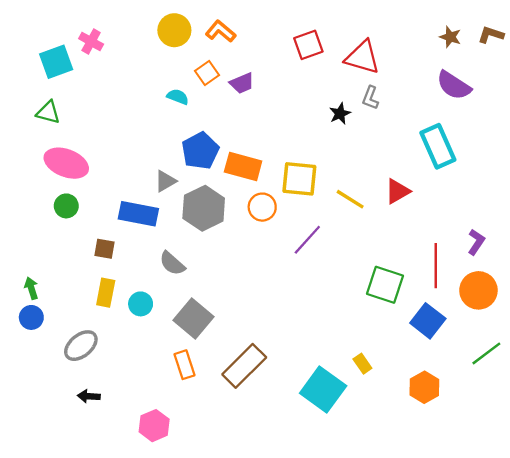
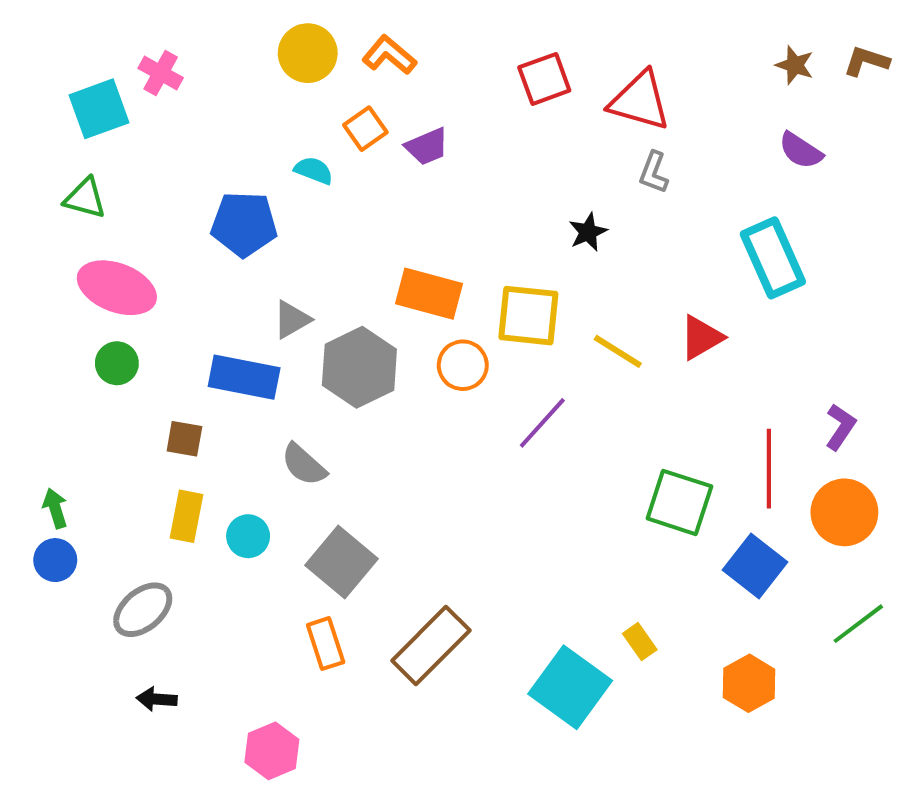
purple semicircle: (454, 85) -> (801, 151), size x0.7
black star: (340, 114) -> (588, 232), moved
blue pentagon: (200, 151) -> (244, 224), moved, turned 30

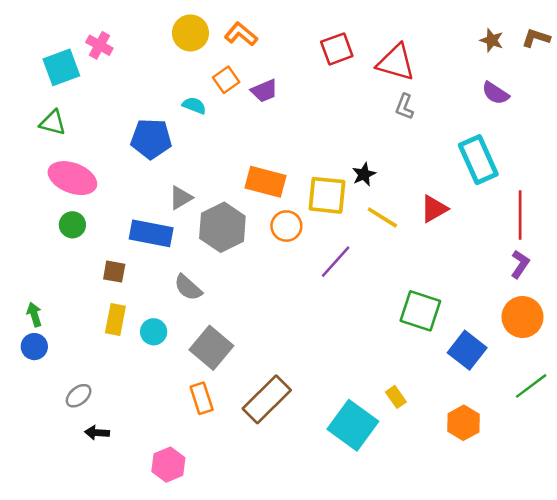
black star: (588, 232) -> (364, 174), moved
red line: (769, 469) -> (520, 215), moved
gray ellipse: (143, 610) -> (79, 396), moved, size x0.7

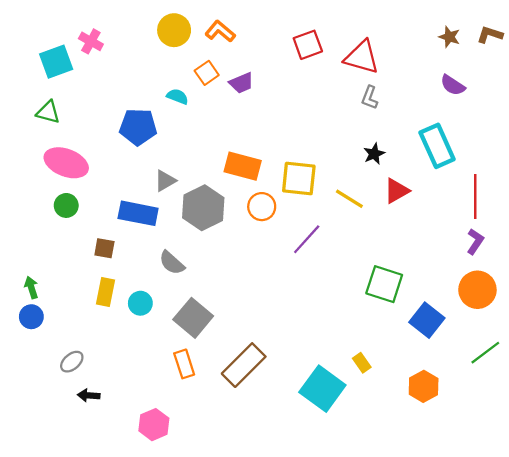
black star: (364, 174) -> (374, 154), moved

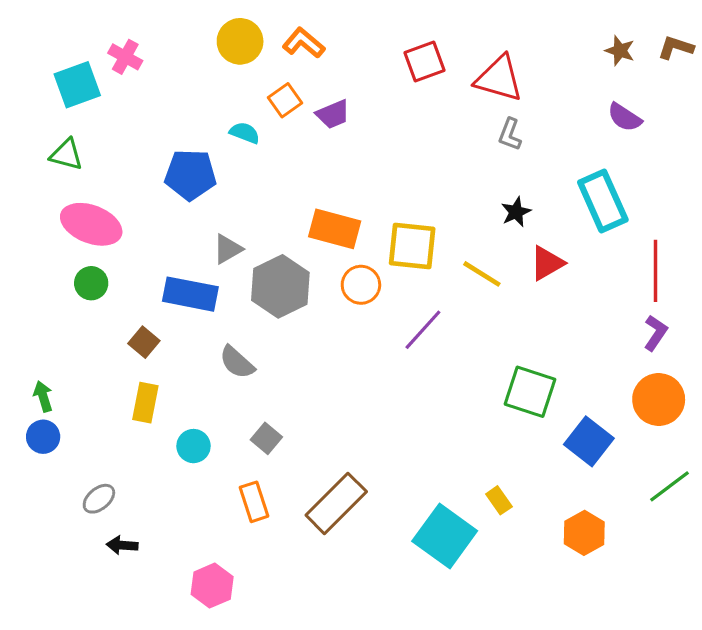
brown square: (104, 248) -> (144, 342), turned 30
cyan circle: (140, 303) -> (194, 446), moved
gray square: (193, 318) -> (266, 438), size x0.6

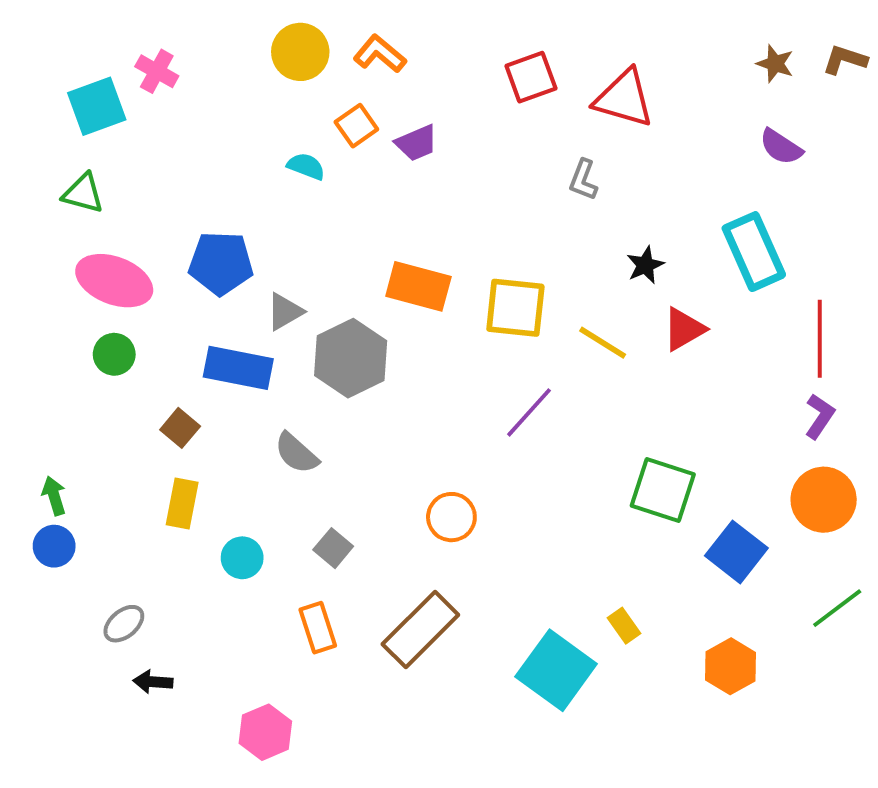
gray L-shape: (510, 134) -> (583, 180), moved
blue pentagon: (190, 175) -> (221, 263), moved
orange circle: (361, 285) -> (451, 517), moved

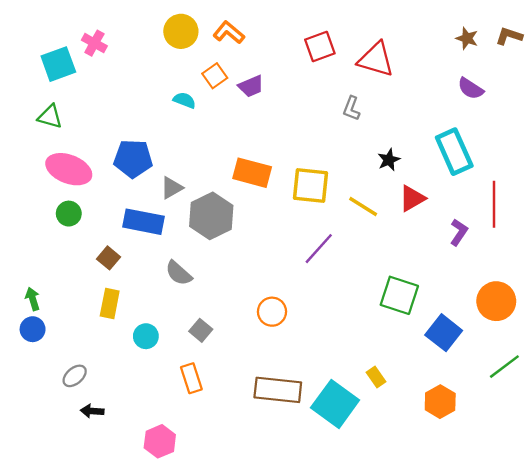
purple L-shape: (820, 416) -> (459, 232), moved
brown rectangle: (420, 629) -> (278, 390), moved, turned 51

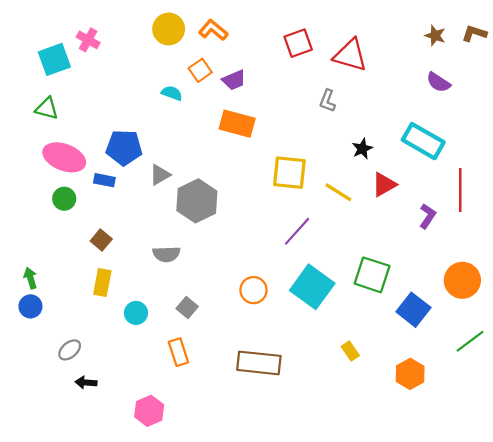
cyan rectangle: (454, 152) -> (423, 141), turned -36
orange rectangle: (252, 173) -> (237, 124), moved
blue rectangle: (144, 222) -> (104, 180), moved, size x0.6
gray semicircle: (179, 273) -> (166, 254), turned -44
cyan square: (335, 404) -> (312, 287), moved

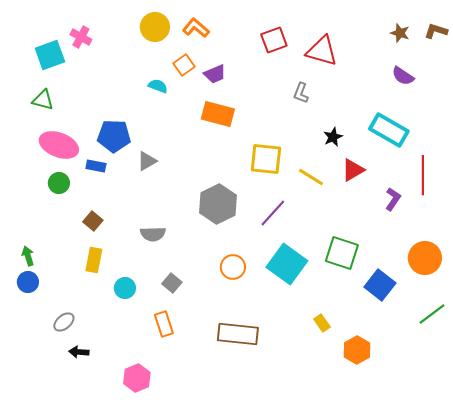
gray hexagon: (197, 201) -> (218, 204), moved
orange hexagon: (410, 374) -> (357, 350), moved

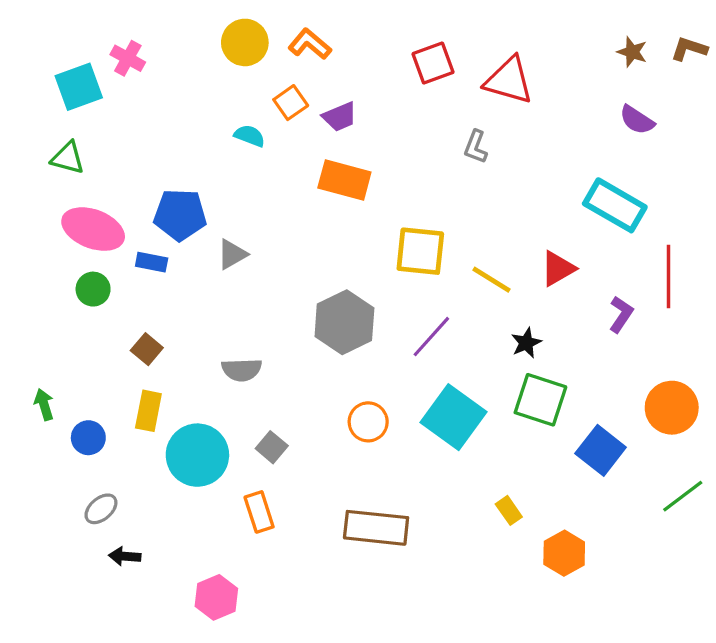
black star: (333, 137) -> (526, 343), moved
blue circle: (28, 282) -> (88, 438), moved
cyan circle: (125, 288) -> (197, 455), size x1.8

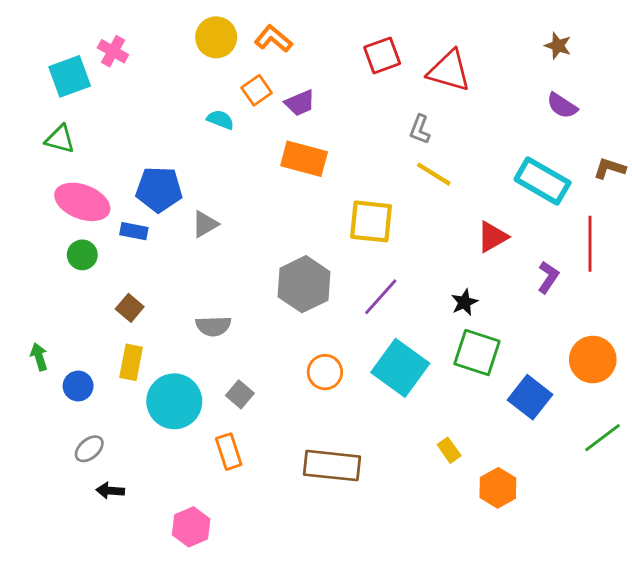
brown L-shape: (689, 49) -> (609, 168), moved
yellow line: (491, 280) -> (434, 174), moved

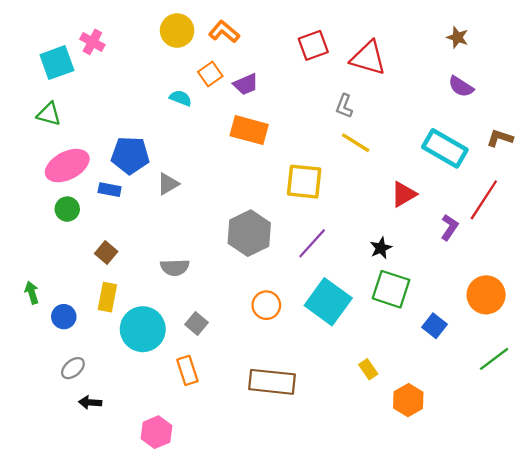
pink ellipse: (82, 202) -> (67, 166), turned -48
red line: (590, 244) -> (484, 200), turned 33
blue square: (530, 397) -> (435, 326), size x0.7

